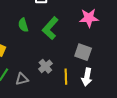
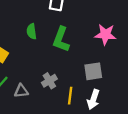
green L-shape: (50, 28) -> (61, 39), turned -30
gray square: (83, 52) -> (93, 71), turned -36

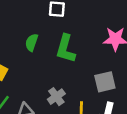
green semicircle: (32, 31) -> (32, 42), turned 32

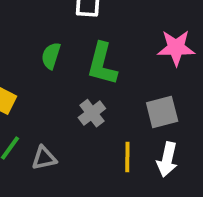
gray cross: (56, 97) -> (92, 113), moved

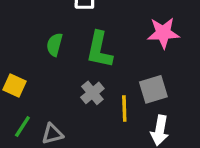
yellow line: (127, 157) -> (124, 108), moved

